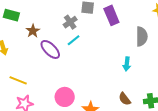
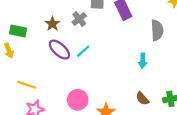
green rectangle: (11, 15) -> (18, 31), moved
brown star: (33, 31) -> (52, 24), moved
cyan line: (74, 40) -> (83, 51), moved

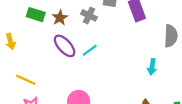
gray cross: (79, 19) -> (89, 15), turned -32
green rectangle: (18, 31) -> (36, 15), moved

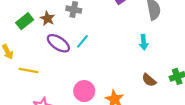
green rectangle: (36, 15) -> (25, 21), turned -42
yellow line: (26, 80) -> (29, 70), moved

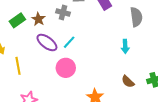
yellow line: (29, 70) -> (18, 66), turned 66
pink circle: (84, 91) -> (66, 68), moved

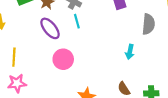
cyan line: (69, 42) -> (77, 21), moved, turned -72
yellow line: (18, 66) -> (14, 57), moved

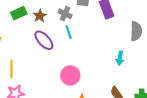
pink circle: (63, 59) -> (70, 75), moved

